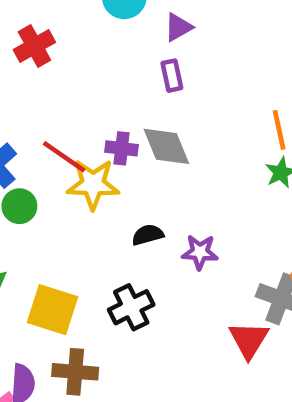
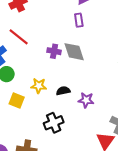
red line: (64, 157) -> (19, 37), moved
yellow star: (93, 184) -> (39, 86), moved, size x0.7
yellow square: (53, 310) -> (17, 101), moved, size x0.7

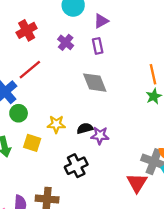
red line: (19, 37) -> (30, 70), turned -75
purple cross: (54, 51) -> (66, 42), moved, turned 32
purple star: (86, 100) -> (100, 136), moved

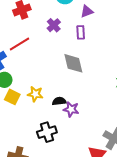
yellow square: (32, 143) -> (12, 97), moved

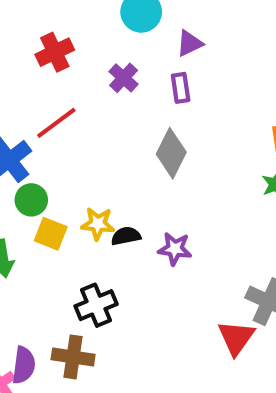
gray diamond: (73, 63) -> (171, 153), turned 45
black semicircle: (59, 101) -> (126, 236), moved
black cross: (47, 132) -> (96, 305), moved

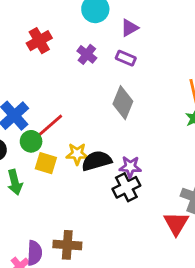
purple rectangle: (181, 88) -> (126, 58), turned -54
red line: (56, 123) -> (50, 126), moved
black semicircle: (126, 236) -> (97, 161), size x1.5
black cross: (96, 305) -> (126, 187), moved

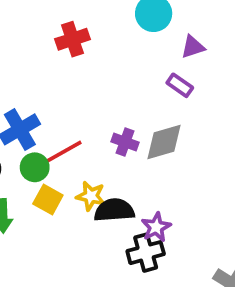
purple cross: (87, 54) -> (125, 142), moved, turned -30
gray diamond: (123, 103) -> (164, 142), turned 40
purple star: (130, 167) -> (156, 227), turned 30

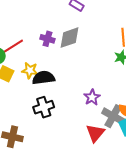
purple star: (156, 227) -> (92, 97), moved
black cross: (146, 253) -> (44, 107), moved

